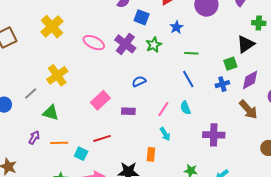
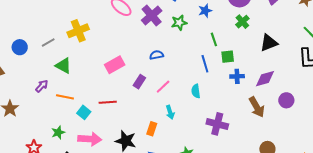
green cross: (259, 23) -> (242, 22), moved, turned 32
green line: (191, 53) -> (214, 39), turned 56
green square: (230, 64) -> (228, 57), moved
pink line: (163, 109) -> (163, 87), moved
purple rectangle: (128, 111) -> (139, 82), turned -72

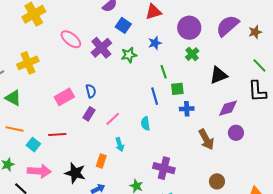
blue semicircle: (157, 55) -> (91, 91), moved, turned 88
purple diamond: (265, 79) -> (228, 108), moved
purple cross: (217, 124) -> (164, 168), moved

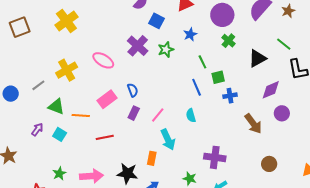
pink ellipse: (71, 39) -> (103, 60), moved
green line: (259, 65) -> (284, 44), moved
orange line: (15, 129) -> (81, 115), moved
cyan arrow: (120, 144) -> (168, 140), size x1.5
cyan square: (33, 145) -> (60, 134), moved

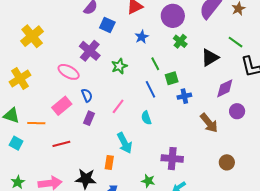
yellow cross: (66, 21) -> (32, 36), moved
green star: (166, 50) -> (119, 66), moved
pink ellipse: (103, 60) -> (69, 72), moved
pink line: (158, 115) -> (118, 106), moved

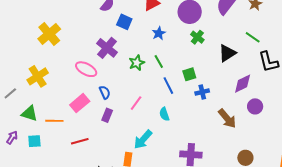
green line: (155, 64) -> (159, 61), moved
cyan square: (16, 143) -> (34, 141), turned -32
cyan arrow: (125, 143) -> (143, 140), turned 70

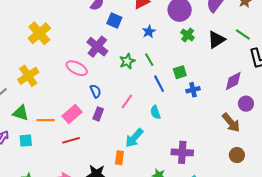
black triangle: (227, 53) -> (216, 40), moved
pink rectangle: (80, 103) -> (72, 114), moved
brown arrow: (227, 118) -> (231, 123), moved

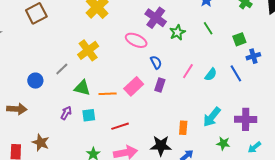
green star: (127, 61) -> (177, 32), moved
blue line: (159, 84) -> (236, 73), moved
cyan semicircle: (155, 112) -> (211, 74), moved, turned -120
cyan arrow: (134, 138) -> (212, 117), moved
red line: (71, 140) -> (120, 126), moved

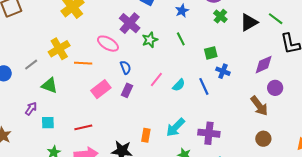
blue cross: (253, 56) -> (223, 71), turned 32
orange line: (108, 94) -> (83, 63), moved
cyan square: (89, 115) -> (48, 123), moved

